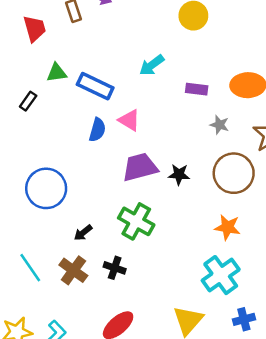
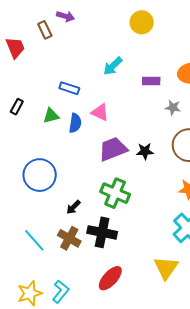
green triangle: (57, 73) -> (51, 116), moved
blue rectangle: (95, 86) -> (69, 88), size x0.7
black cross: (115, 268) -> (102, 232), size x1.6

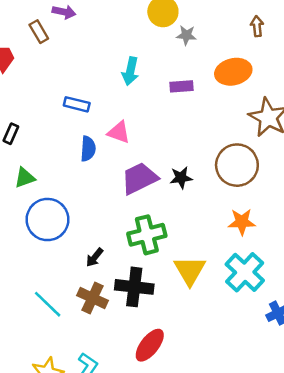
cyan arrow: (113, 66) -> (130, 71), turned -30
gray star: (173, 108) -> (186, 35), moved
green triangle: (51, 116) -> (25, 178), moved
green cross: (115, 193) -> (147, 235), turned -32
yellow triangle: (166, 268) -> (190, 270), moved

